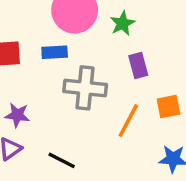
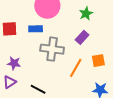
green star: (122, 23) -> (86, 14), moved
purple rectangle: (138, 66) -> (82, 37), turned 56

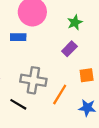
gray cross: (52, 49) -> (33, 80), moved
orange line: (76, 68) -> (60, 95), moved

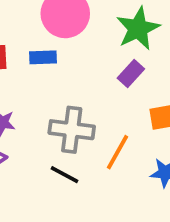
green star: (75, 22) -> (138, 29), size x1.6
black line: (18, 104) -> (65, 175), moved

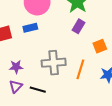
black line: (65, 175) -> (38, 90), moved

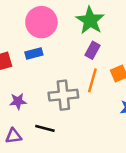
orange line: (80, 69) -> (92, 80), moved
purple triangle: (16, 86) -> (14, 136), moved, turned 40

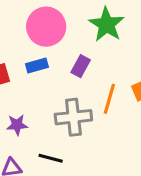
purple rectangle: (92, 50) -> (81, 66), moved

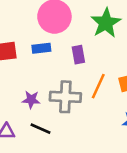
purple rectangle: (81, 66) -> (78, 55), turned -48
purple star: (17, 125) -> (31, 100), moved

